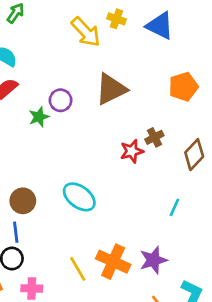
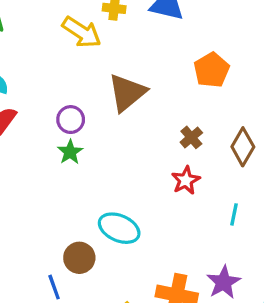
green star: (39, 117) -> (70, 152), moved
red star: (132, 151) -> (186, 180), moved
brown circle: (23, 201) -> (79, 258), moved

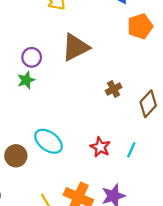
orange pentagon: (211, 70) -> (140, 26), moved
red star: (186, 180) -> (100, 147), moved, turned -30

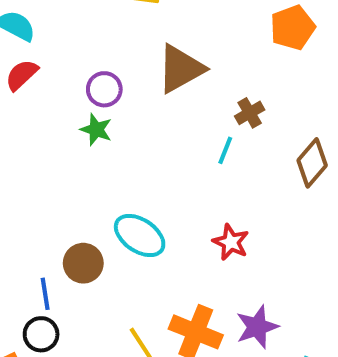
green star: (26, 80) -> (96, 130), turned -30
brown cross: (114, 89) -> (250, 113), moved
cyan line: (131, 150) -> (225, 150), moved

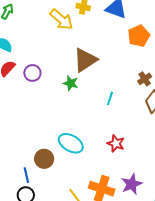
purple circle: (104, 89) -> (32, 73), moved
brown cross: (250, 113) -> (145, 79), moved
green star: (96, 130) -> (71, 83), moved

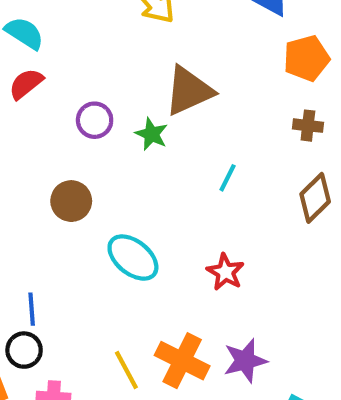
purple circle: (32, 73) -> (95, 120), moved
brown cross: (145, 79) -> (308, 126), moved, turned 32
brown circle: (44, 159) -> (71, 201), moved

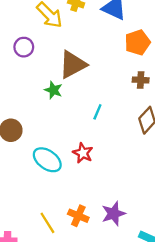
purple circle: (95, 120) -> (24, 47), moved
red star: (225, 272) -> (83, 153), moved
orange cross: (182, 361) -> (78, 216), size x0.7

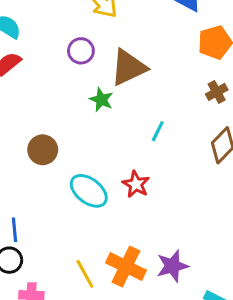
purple circle: (24, 47) -> (81, 51), moved
brown cross: (141, 80) -> (217, 92), turned -35
orange cross: (78, 216) -> (126, 267), size x1.4

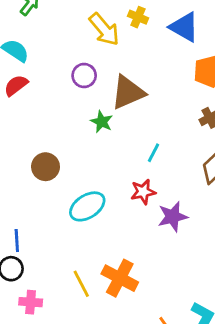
red star: (136, 184) -> (143, 192), moved, turned 30
cyan ellipse: (89, 191) -> (87, 206), turned -72
purple star: (172, 266) -> (173, 217), moved

